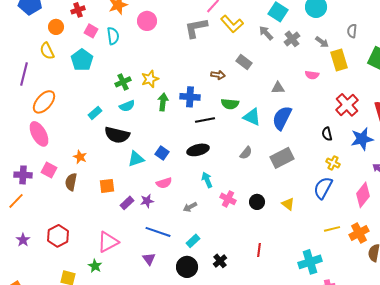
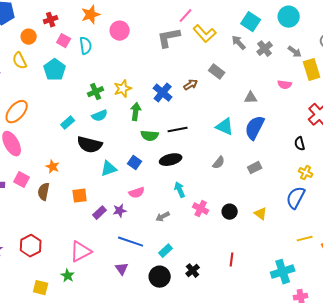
brown arrow: (218, 75) -> (191, 85), turned -40
blue cross: (190, 97) -> (163, 93), moved, turned 36
green semicircle: (230, 104) -> (150, 136), moved
gray rectangle: (282, 158) -> (255, 168), size x0.6

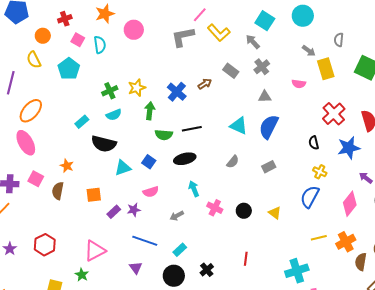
gray cross: (265, 49) -> (262, 67), moved

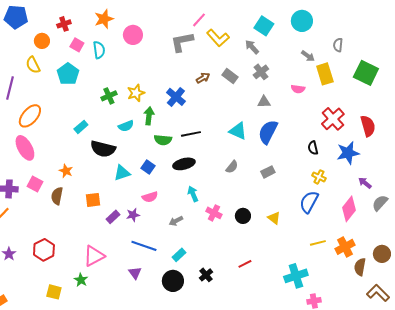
brown arrow: (205, 84) -> (203, 78), moved
cyan semicircle: (114, 115) -> (126, 126), moved
red line: (246, 259) -> (245, 264), turned 56

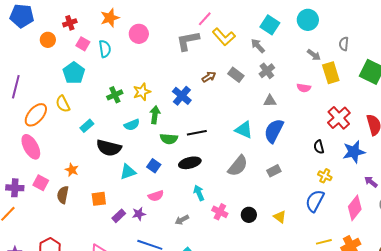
yellow semicircle: (33, 65) -> (63, 104), moved
gray semicircle: (232, 167) -> (238, 166), size x1.6

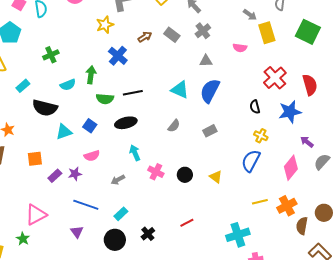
yellow star: (142, 92) -> (105, 25), moved
gray semicircle: (238, 166) -> (174, 126), size x0.6

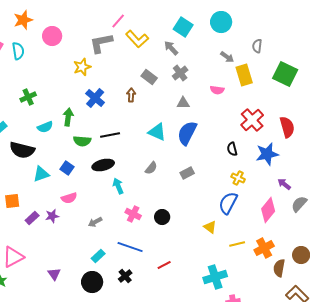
brown arrow: (145, 37) -> (131, 95), moved, turned -56
cyan arrow: (135, 153) -> (118, 186), moved
yellow triangle: (216, 177) -> (210, 227), moved
blue line: (86, 205) -> (130, 247), moved

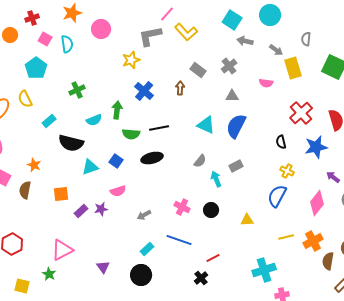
gray arrow: (171, 48) -> (245, 41), moved, turned -35
cyan arrow: (118, 186) -> (216, 179), moved
yellow triangle: (210, 227) -> (247, 220), moved, turned -40
black cross: (125, 276) -> (201, 278), moved

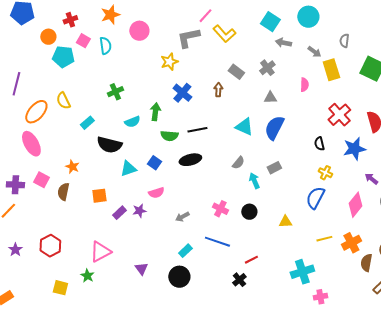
cyan pentagon: (36, 68) -> (63, 57), moved, turned -30
pink semicircle: (266, 83) -> (304, 85), turned -96

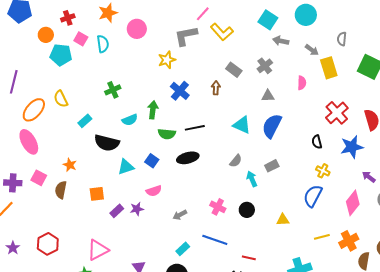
red line: (251, 260) -> (249, 258), turned 40

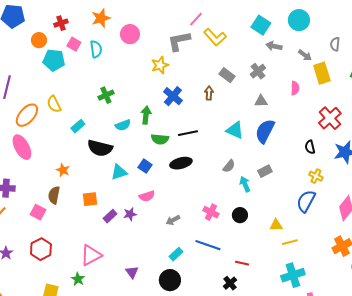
pink square: (39, 178) -> (38, 212), moved
yellow line: (322, 237) -> (290, 242), moved

